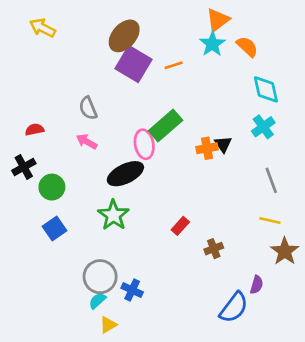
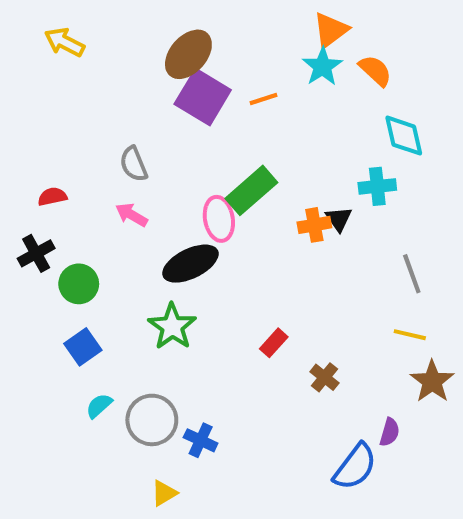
cyan cross: (263, 127) -> (377, 186), moved, turned 30
brown cross: (214, 249) -> (325, 377), turned -30
cyan semicircle: (97, 301) -> (99, 406), moved

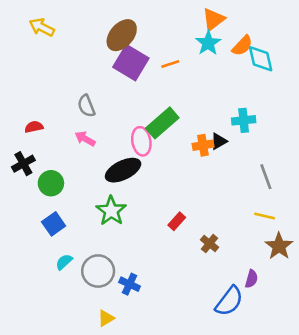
orange semicircle: (375, 71) -> (242, 46), turned 90
cyan diamond: (404, 136) -> (261, 59), moved
black triangle: (339, 219) -> (219, 141), turned 36

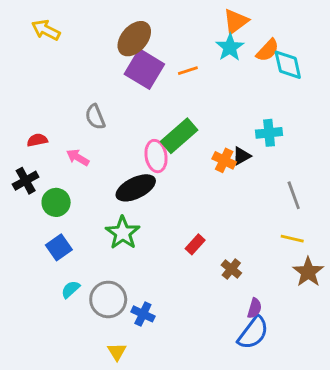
pink arrow: (85, 139) -> (78, 157), moved
orange cross: (203, 145) -> (224, 160), turned 36
purple semicircle: (251, 279) -> (255, 308), moved
yellow triangle: (106, 318) -> (117, 352), turned -30

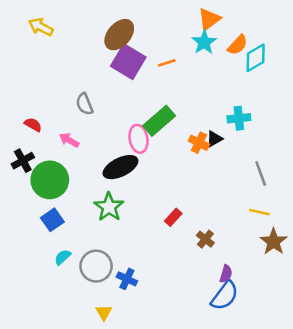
cyan diamond: (288, 65) -> (256, 58), turned 72
red semicircle: (37, 140) -> (33, 125), turned 42
green circle: (56, 202) -> (50, 180), size x1.5

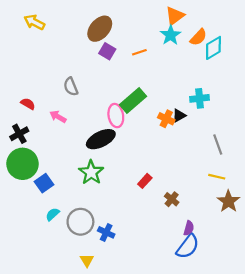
purple square: (128, 62) -> (107, 51), size x0.6
green circle: (50, 180) -> (23, 164), moved

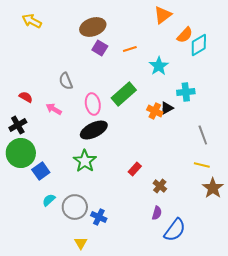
brown ellipse: (100, 29) -> (93, 27), turned 30
cyan star: (171, 35) -> (159, 66), moved
pink ellipse: (116, 116) -> (93, 104), moved
purple semicircle: (189, 228) -> (157, 213), moved

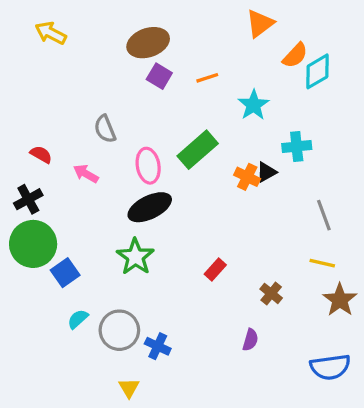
brown cross: (160, 186) -> (271, 293), moved
blue semicircle: (175, 230) -> (330, 367), moved, turned 45

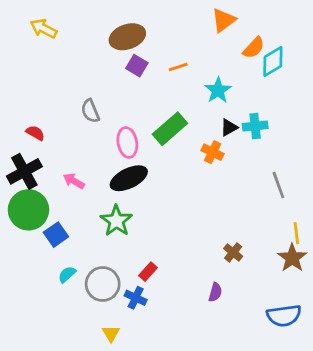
black triangle: (266, 172) -> (229, 127), moved
pink arrow: (86, 174) -> (74, 181), moved
black cross: (28, 199) -> (24, 171), size x1.4
yellow line: (322, 263) -> (296, 233), moved, turned 70
red rectangle: (215, 270) -> (148, 272), moved

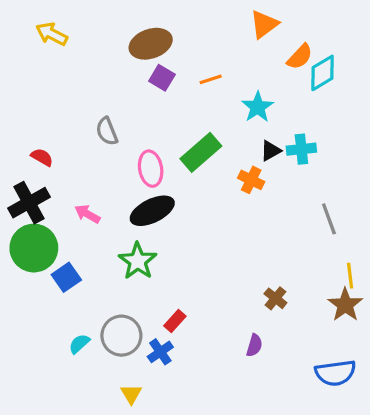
cyan semicircle: (67, 274) -> (79, 344), moved
blue cross: (136, 298) -> (160, 352), turned 30

